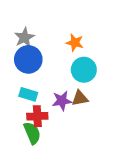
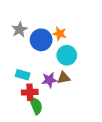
blue circle: (28, 59) -> (41, 40), moved
green semicircle: (32, 133) -> (36, 106), moved

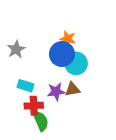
gray star: (20, 30) -> (16, 49), moved
blue circle: (41, 40) -> (62, 54), moved

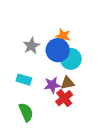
gray star: (16, 49) -> (31, 46), moved
red cross: (34, 106) -> (64, 98), moved, turned -35
green semicircle: (41, 121) -> (26, 112), moved

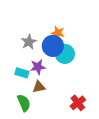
brown triangle: (67, 83) -> (39, 87), moved
purple star: (52, 85) -> (38, 67), moved
red cross: (64, 98) -> (78, 103), moved

